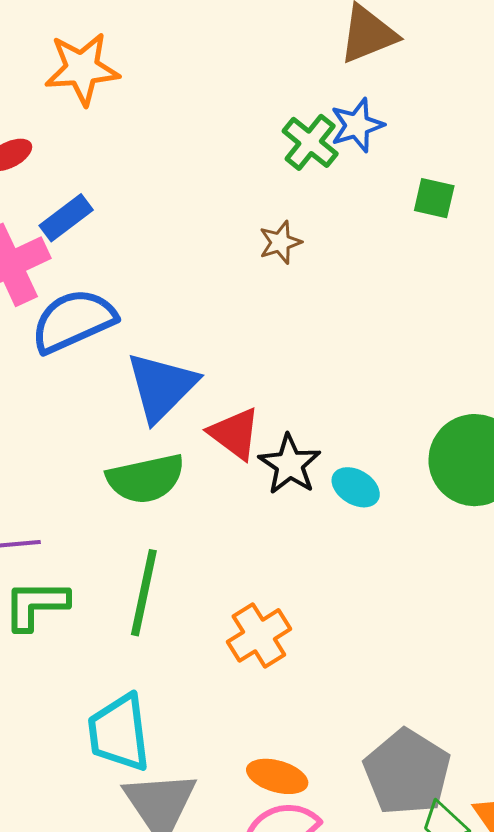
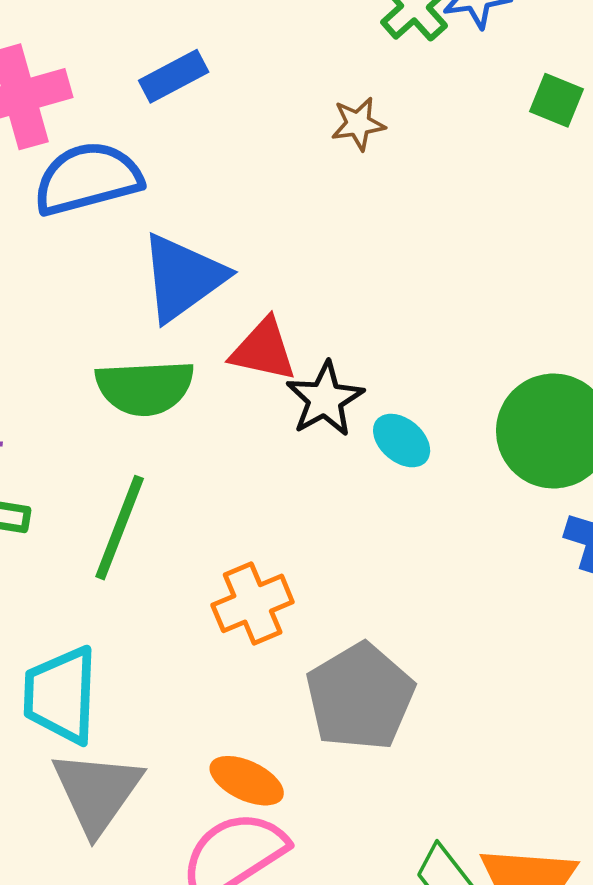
blue rectangle: (66, 218) -> (174, 76), moved
red triangle: (235, 434) -> (263, 350), turned -34
gray pentagon: (407, 772) -> (360, 697), moved

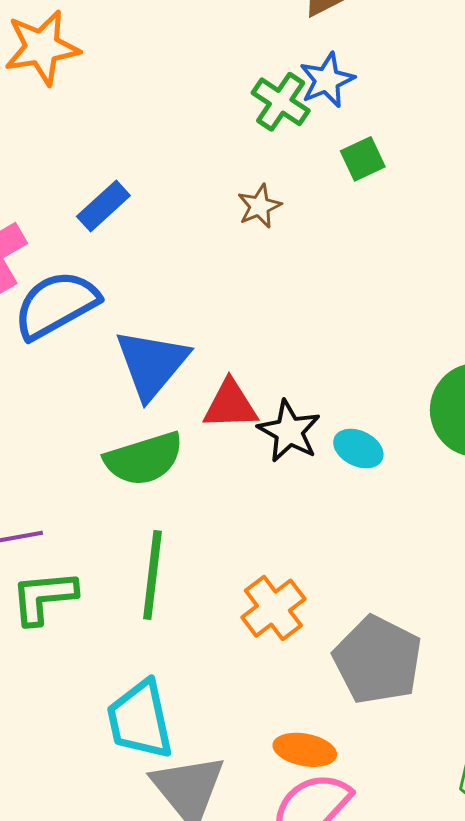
green square: (557, 100) -> (363, 159), moved, turned -33

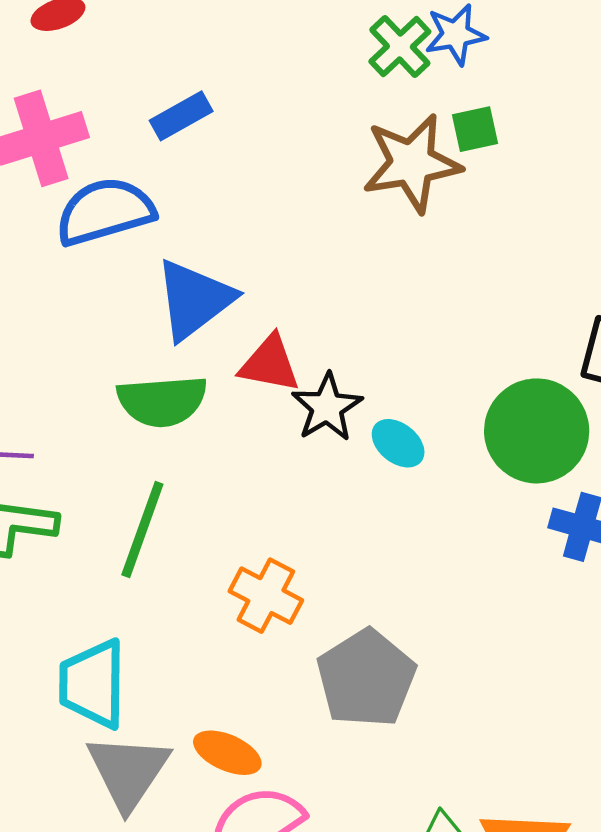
brown star: (259, 206) -> (412, 163), moved, size x2.0
orange cross: (273, 608) -> (266, 596), turned -38
orange ellipse: (305, 750) -> (227, 753), moved

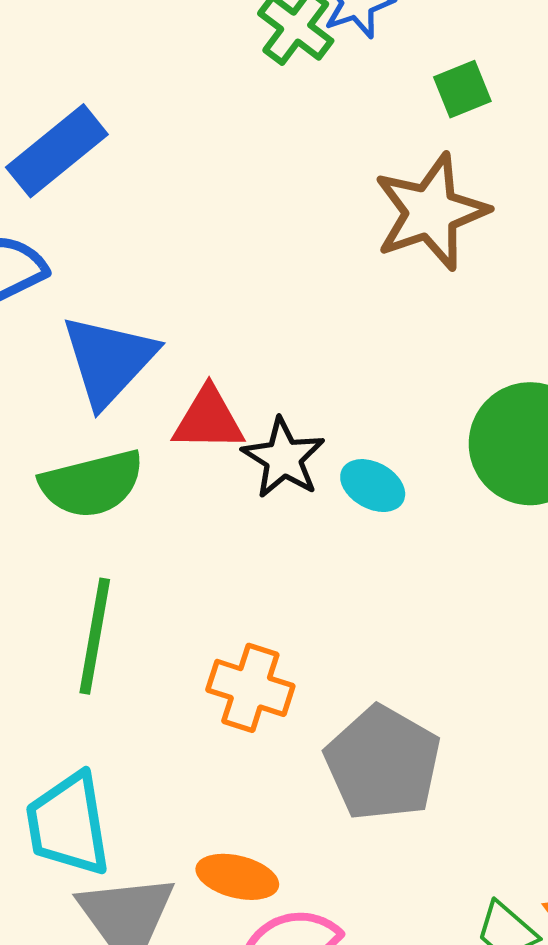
blue rectangle: (181, 116) -> (57, 151), size x1.4
green square: (475, 129) -> (462, 89), moved
brown star: (412, 163) -> (431, 212), moved

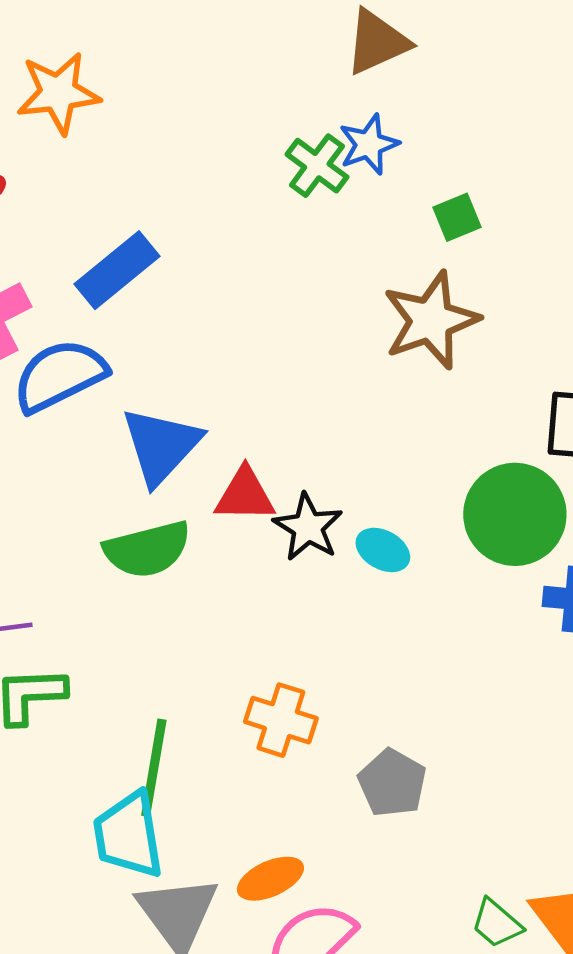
green line: (95, 636) -> (154, 768), moved
gray pentagon: (383, 763) -> (392, 783), size x0.7
orange ellipse: (237, 877) -> (270, 879), turned -38

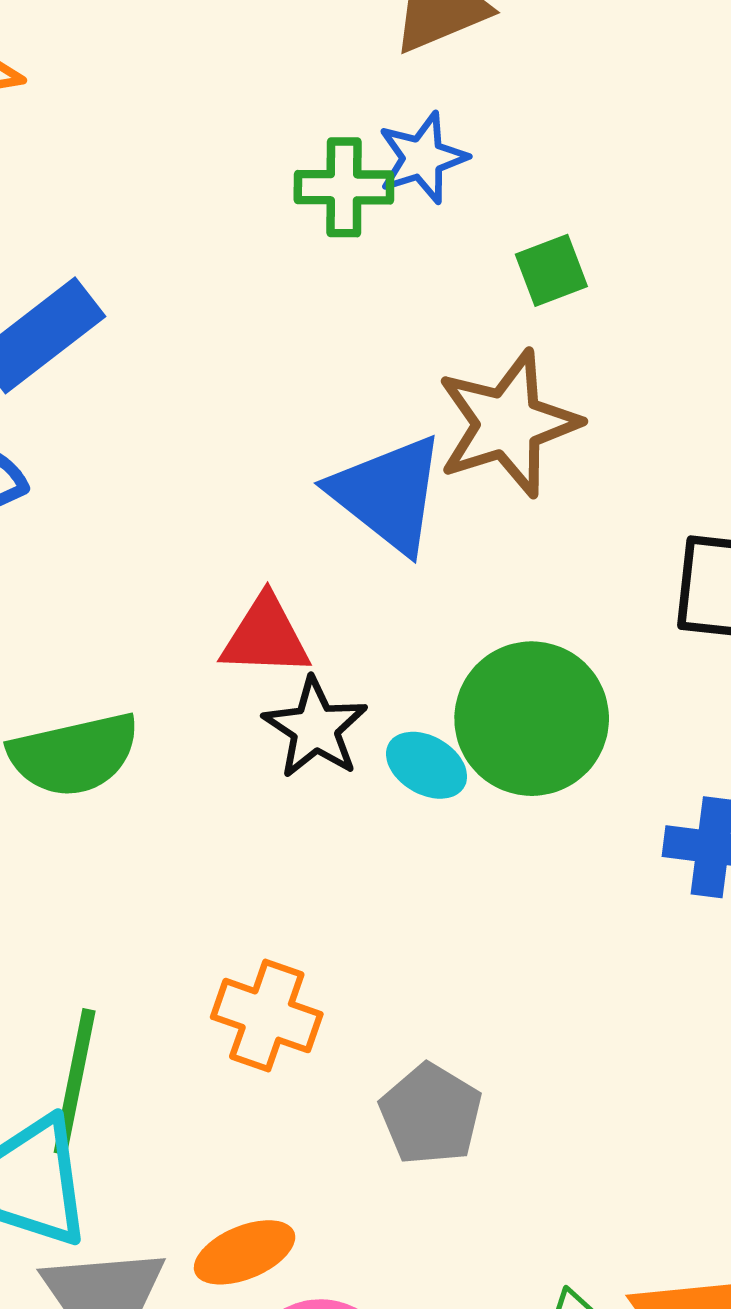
green cross: (317, 166) -> (344, 187), turned -38
blue triangle: (161, 446) -> (388, 494), moved, turned -36
red triangle: (245, 495) -> (266, 636), moved
green circle: (515, 514) -> (532, 719), moved

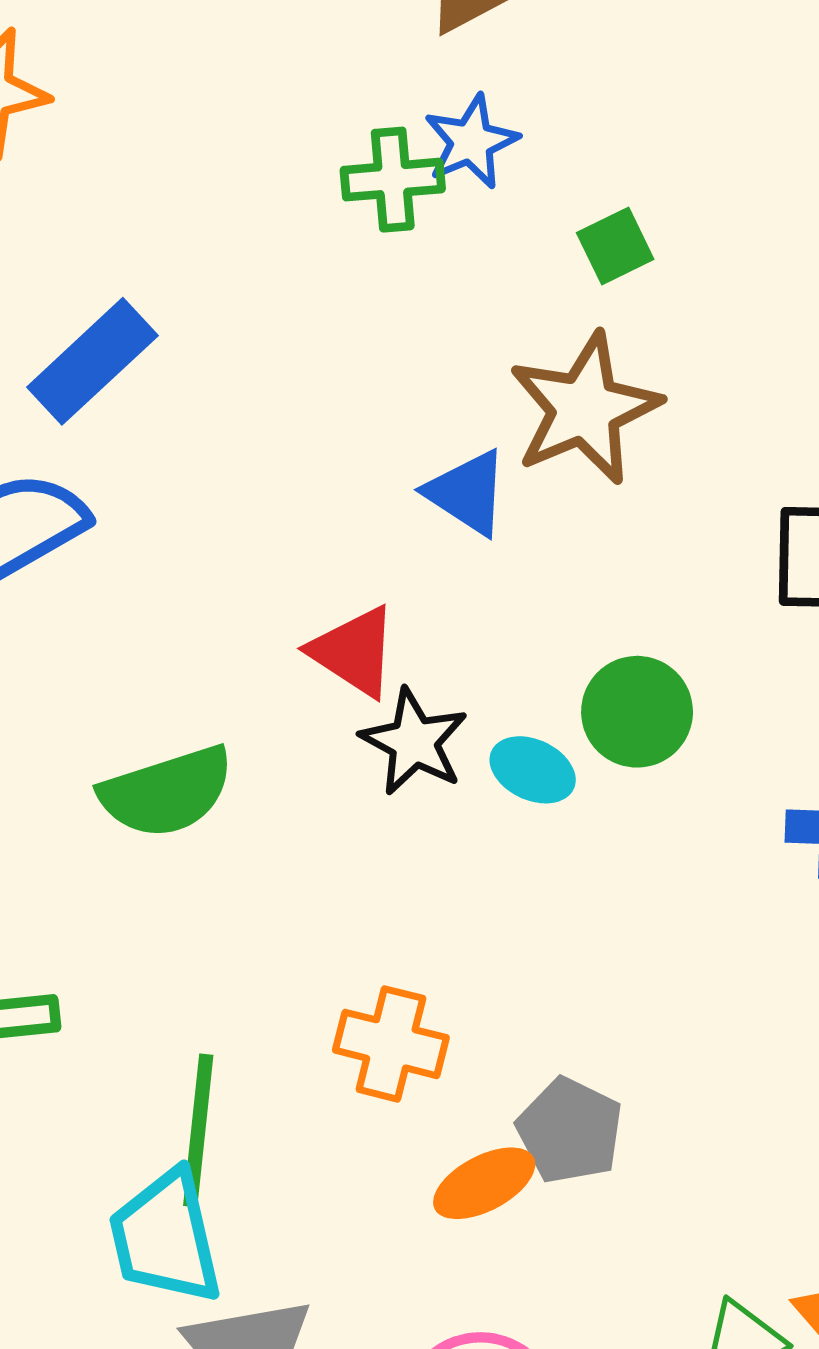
blue triangle: (388, 494) -> (467, 493), size x0.7
red triangle: (266, 636) -> (354, 652), turned 36
green circle: (532, 719) -> (637, 712), size x0.7
orange ellipse: (245, 1252) -> (484, 1183), moved

